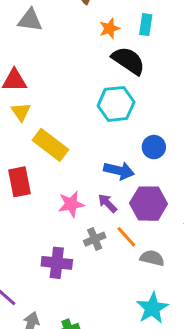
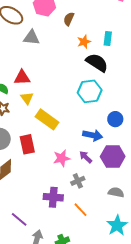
orange line: (126, 237) -> (80, 210), moved

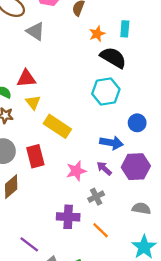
gray triangle: (31, 38) -> (35, 31), turned 30

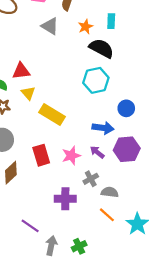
gray triangle: (35, 31) -> (50, 26), moved
red rectangle: (35, 156) -> (41, 155), moved
gray semicircle: (141, 208) -> (110, 192), moved
orange line: (101, 230) -> (107, 215), moved

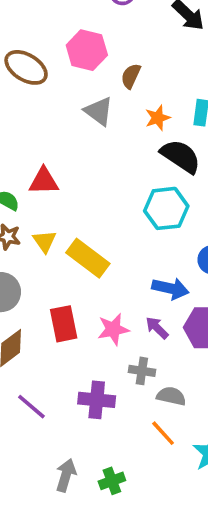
yellow triangle: (28, 93) -> (45, 241), moved
gray cross: (91, 179) -> (142, 371), turned 32
purple line: (30, 226) -> (31, 407), moved

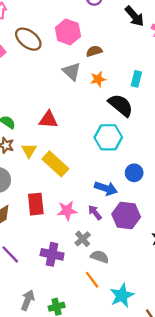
brown semicircle: (131, 76) -> (94, 51), turned 42
orange star: (158, 118) -> (98, 79), moved
red triangle: (44, 181) -> (48, 120), moved
gray cross: (142, 371) -> (83, 239), turned 35

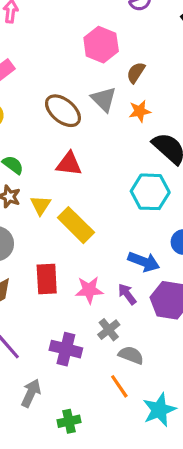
brown ellipse: (28, 39) -> (63, 111), moved
brown semicircle: (94, 51) -> (136, 73), turned -42
gray arrow: (28, 300) -> (31, 393), moved

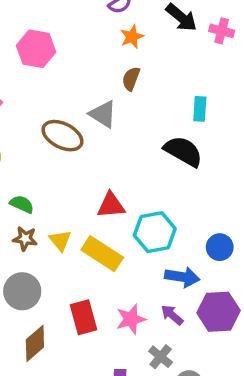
pink hexagon: (101, 45) -> (36, 49), moved
orange star: (140, 111) -> (132, 37), moved
red triangle: (69, 164) -> (111, 205), moved
cyan hexagon: (150, 192) -> (155, 232), moved

